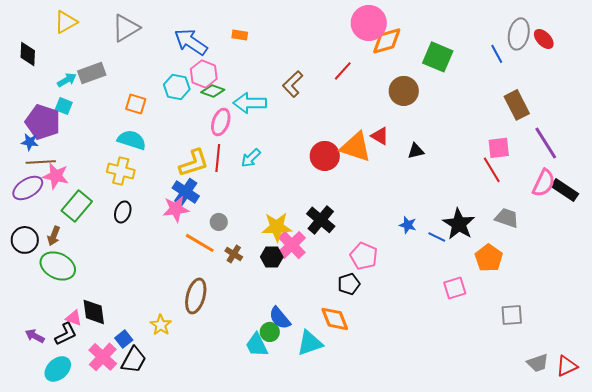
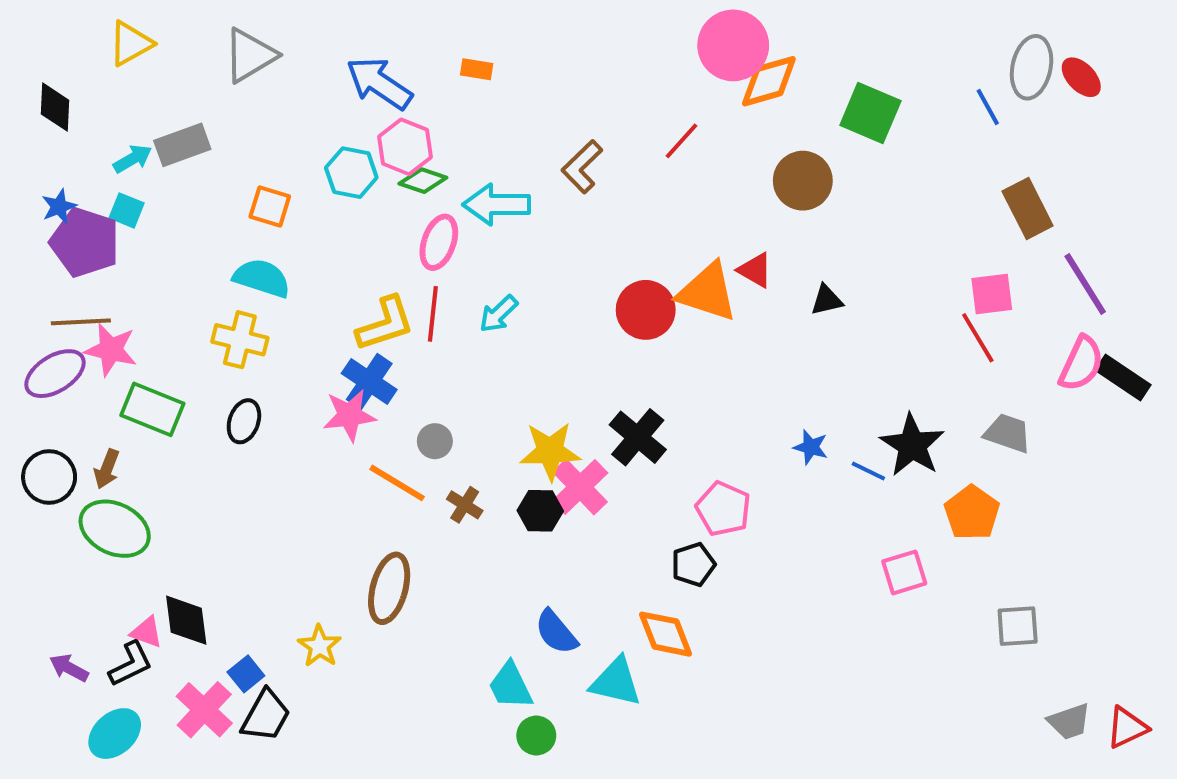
blue star: (30, 142) -> (59, 206), moved, turned -30
green rectangle: (77, 206) -> (152, 409), turned 72
green circle: (270, 332) -> (536, 736), moved
cyan triangle: (310, 343) -> (616, 682), turned 32

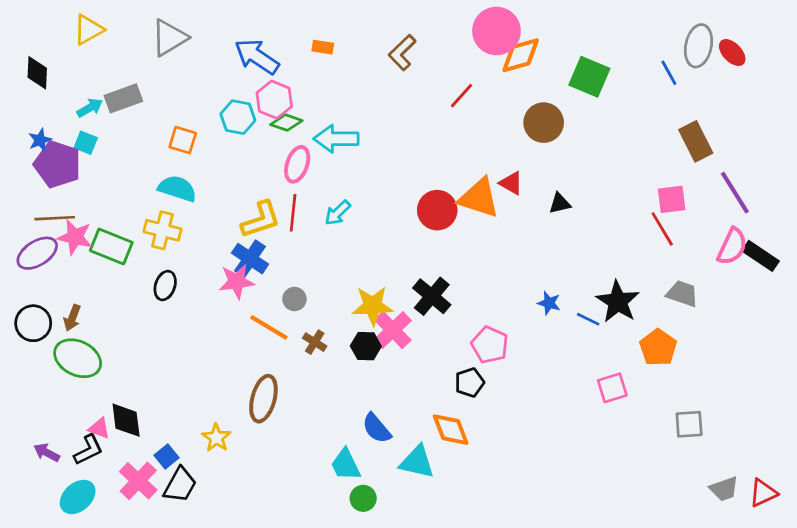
brown L-shape: (582, 167) -> (402, 53), moved
green rectangle: (152, 409) -> (111, 246), moved

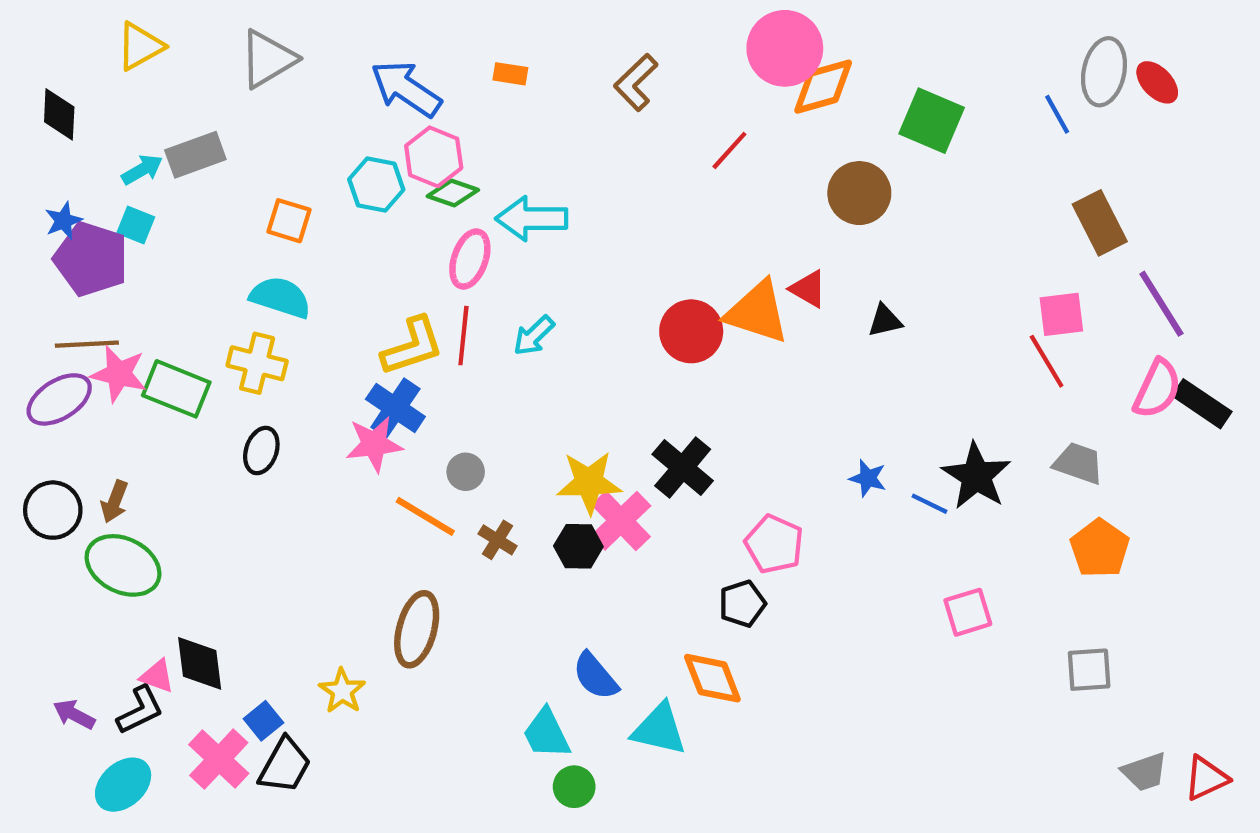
orange pentagon: (658, 347) -> (1100, 548), moved

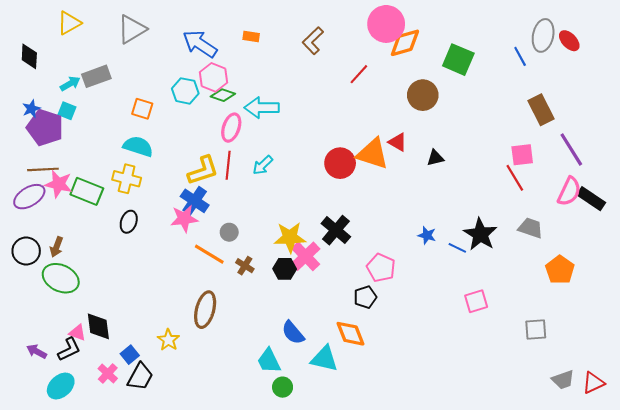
orange pentagon: (1100, 548) -> (560, 270), moved
pink cross: (219, 759) -> (108, 373), size x0.7

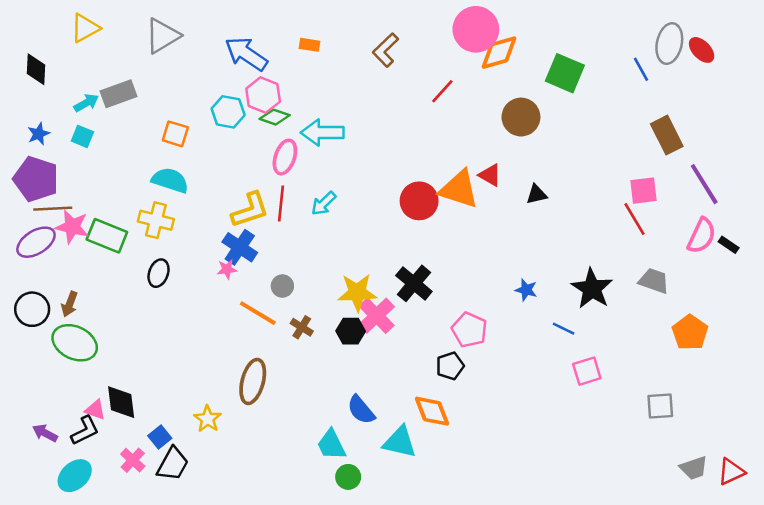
purple pentagon: (45, 128) -> (36, 179), moved
black rectangle: (591, 199) -> (729, 245), size x0.6
pink star: (184, 219) -> (227, 269), size x0.6
blue line: (457, 248) -> (564, 329), moved

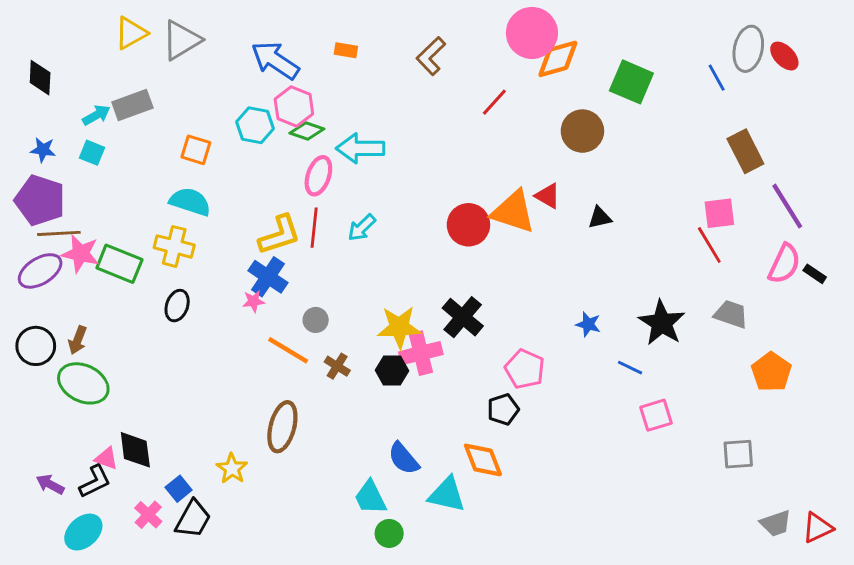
yellow triangle: (85, 28) -> (131, 33), moved
blue star: (39, 134) -> (43, 150), turned 30
pink cross: (377, 316) -> (421, 353), turned 30

